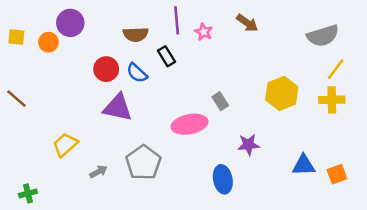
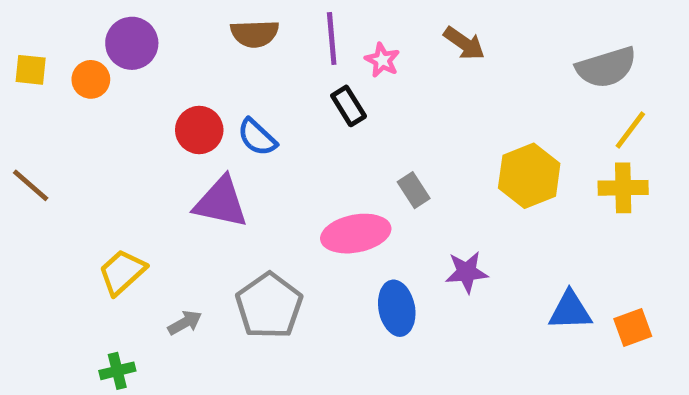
brown semicircle: (136, 34) -> (255, 34), moved
black rectangle: (166, 56) -> (349, 106), moved
blue ellipse: (223, 179) -> (397, 308), moved
green cross: (28, 193) -> (117, 371), moved

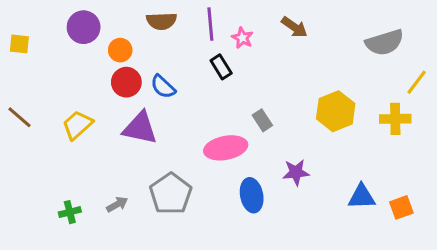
orange circle: (91, 79) -> (120, 50), moved
yellow line: (630, 130) -> (417, 82), moved
yellow trapezoid: (122, 272) -> (77, 125), moved
green cross: (117, 371) -> (70, 212), moved

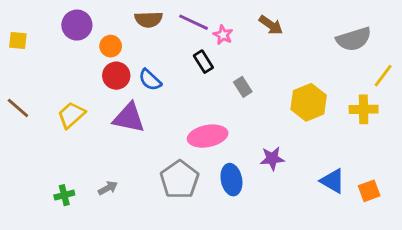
purple line: (210, 24) -> (194, 22), turned -60
gray rectangle: (262, 120) -> (243, 87), moved
gray pentagon: (171, 194) -> (179, 180), moved
blue triangle: (362, 197) -> (333, 181), turned 32

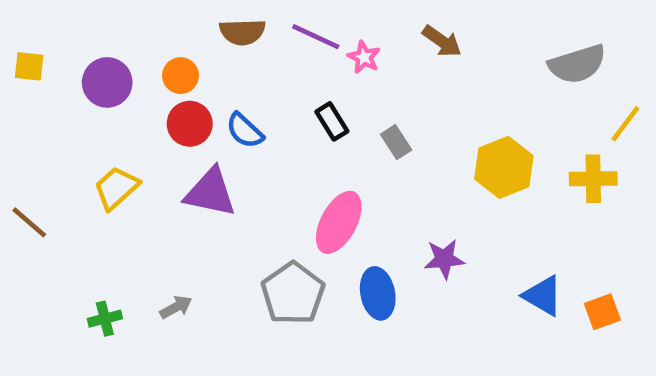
purple circle: (77, 25) -> (107, 82), moved
black rectangle: (203, 62) -> (332, 121), moved
brown line: (18, 108) -> (29, 222), moved
pink ellipse: (208, 136) -> (339, 222), turned -51

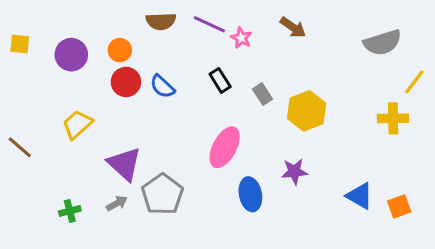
yellow hexagon: (504, 167) -> (307, 111), moved
purple triangle: (210, 193) -> (124, 164), moved, turned 30
gray pentagon: (293, 293) -> (162, 194), moved

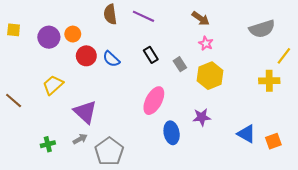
brown semicircle: (161, 21) -> (110, 14), turned 84
pink star: (241, 38) -> (206, 43), moved
orange circle: (120, 50) -> (73, 34), moved
gray pentagon: (162, 194) -> (109, 152), moved

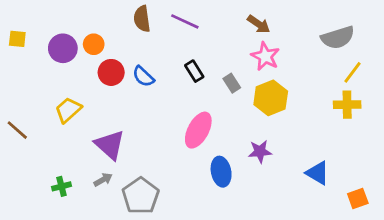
pink star: (206, 43) -> (265, 56), size x1.5
yellow line: (284, 56) -> (352, 72), moved
orange square: (273, 141) -> (358, 198), moved

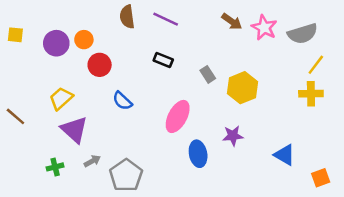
pink star: (265, 56) -> (264, 28), moved
black rectangle: (194, 71) -> (163, 60), moved, turned -36
blue semicircle: (143, 76) -> (122, 101), moved
purple triangle: (110, 145) -> (74, 130), moved

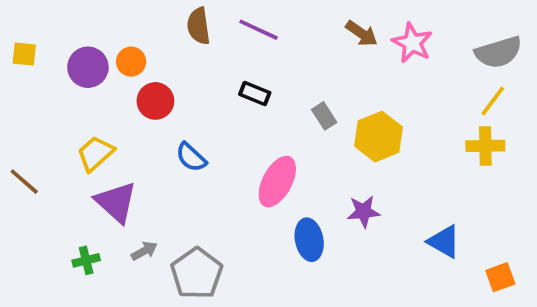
gray semicircle: (303, 34) -> (498, 52), moved

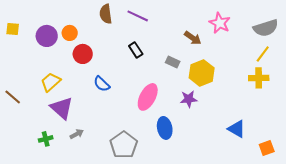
brown arrow: (362, 33) -> (193, 38), moved
black rectangle: (255, 93) -> (136, 50), turned 35
gray rectangle: (324, 116) -> (173, 62), turned -32
purple star: (363, 212) -> (189, 99), moved
gray pentagon: (197, 273) -> (124, 145), moved

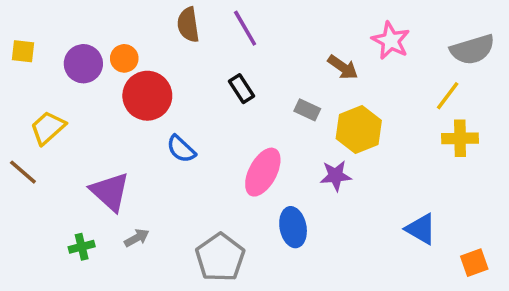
purple line: (138, 16) -> (245, 28), turned 35
red circle: (83, 54) -> (147, 96), size x1.4
yellow line: (263, 54) -> (448, 96), moved
yellow trapezoid: (51, 82) -> (48, 128), moved

